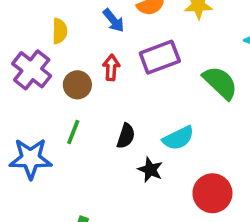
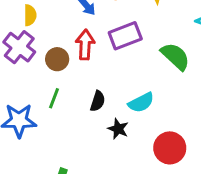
yellow semicircle: (60, 31) -> (30, 15), moved
red arrow: (111, 68) -> (85, 45), size x1.4

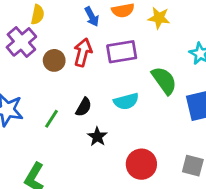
green line: (54, 98) -> (51, 119), moved
cyan semicircle: (141, 103) -> (126, 101), moved

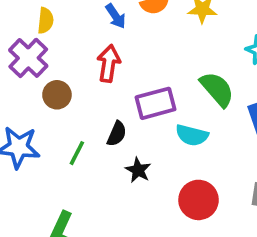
purple rectangle: (122, 52) -> (156, 103), moved
brown circle: (54, 60) -> (57, 95), moved
cyan semicircle: (126, 101) -> (192, 135), moved, turned 35

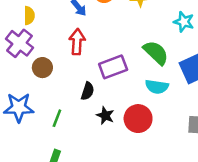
cyan semicircle: (192, 135) -> (157, 87), moved
green line: (77, 153) -> (57, 118), moved
red circle: (199, 200) -> (138, 119), moved

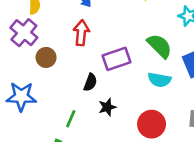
black star: (105, 116) -> (107, 107), turned 30
green line: (57, 118) -> (71, 119), moved
red circle: (138, 119) -> (152, 124), moved

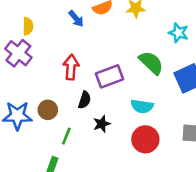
red arrow: (81, 33) -> (71, 67), moved
brown circle: (46, 57) -> (48, 110), moved
cyan semicircle: (159, 80) -> (142, 106), moved

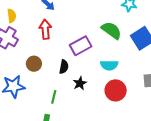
red arrow: (71, 67) -> (45, 29), moved
brown circle: (48, 110) -> (34, 64), moved

